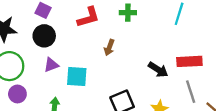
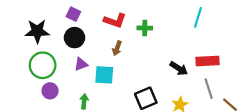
green cross: (128, 13) -> (145, 28), moved
red L-shape: (88, 17) -> (115, 21), turned 35
brown arrow: (109, 47) -> (117, 48), moved

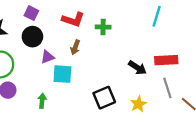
purple triangle: (81, 64) -> (47, 57), moved

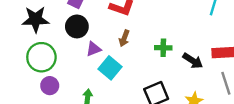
green cross: (103, 27) -> (163, 48), moved
cyan square: (62, 74) -> (110, 68), turned 36

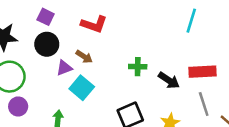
brown arrow: (124, 38) -> (84, 57), moved, turned -77

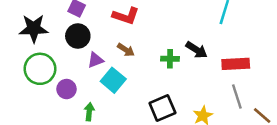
brown arrow: (84, 57) -> (126, 50), moved
black arrow: (169, 80) -> (197, 50), moved
purple circle: (18, 106) -> (66, 89), moved

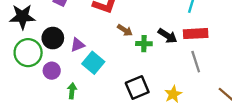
black circle: (78, 36) -> (53, 38), moved
brown arrow: (126, 50) -> (125, 30), moved
red rectangle: (236, 64) -> (196, 34), moved
gray line: (237, 97) -> (196, 62), moved

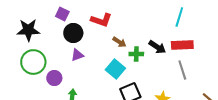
black circle: (53, 38) -> (73, 33), moved
cyan square: (93, 63) -> (115, 69), moved

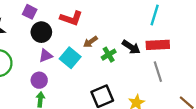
brown arrow: (119, 42) -> (90, 42), turned 112
green cross: (136, 54) -> (109, 55), turned -32
cyan square: (115, 69) -> (70, 58), moved
purple circle: (54, 78) -> (39, 80), moved

